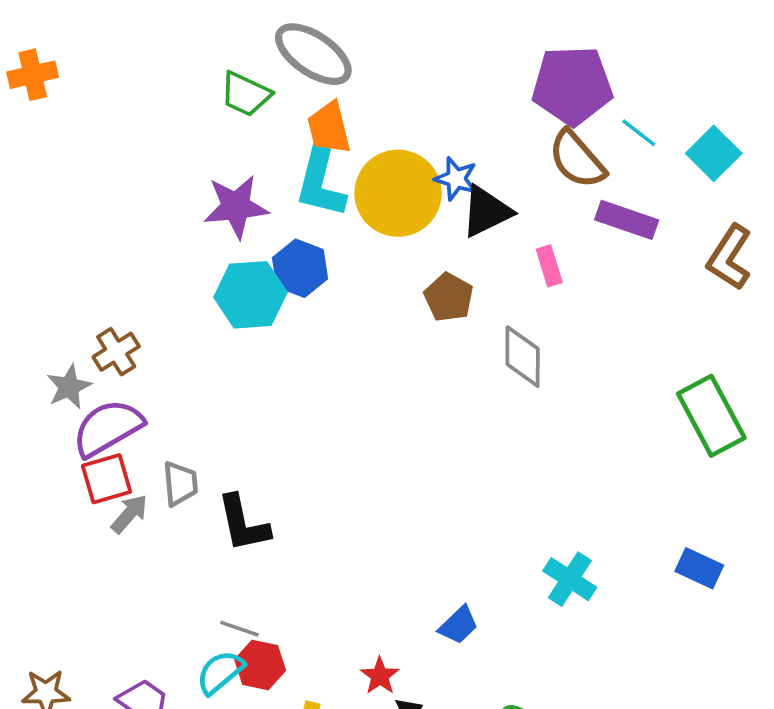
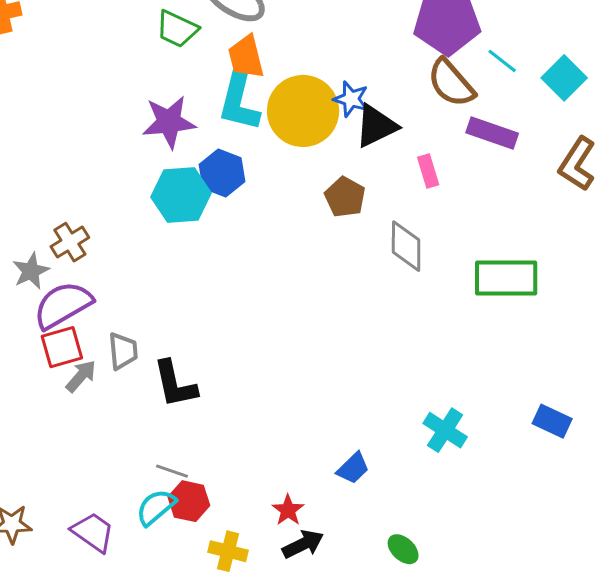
green rectangle: (711, 416) -> (506, 278), moved, turned -62

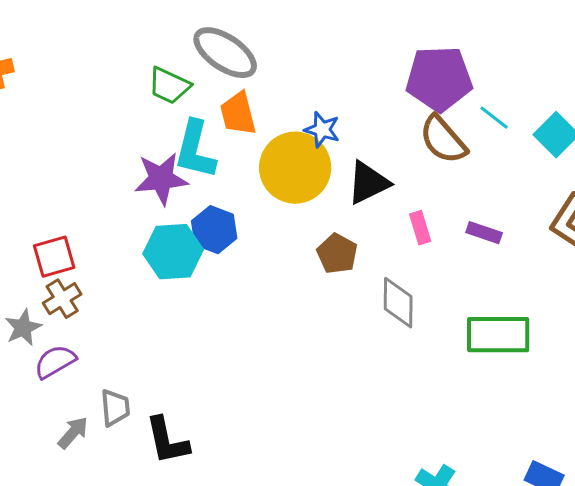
blue star: (351, 99) -> (322, 130), moved
cyan L-shape: (239, 102) -> (195, 150), moved
purple rectangle: (492, 133) -> (484, 233), moved, size x0.7
purple semicircle: (63, 305) -> (55, 362), size x0.7
red square: (62, 347) -> (54, 257), moved

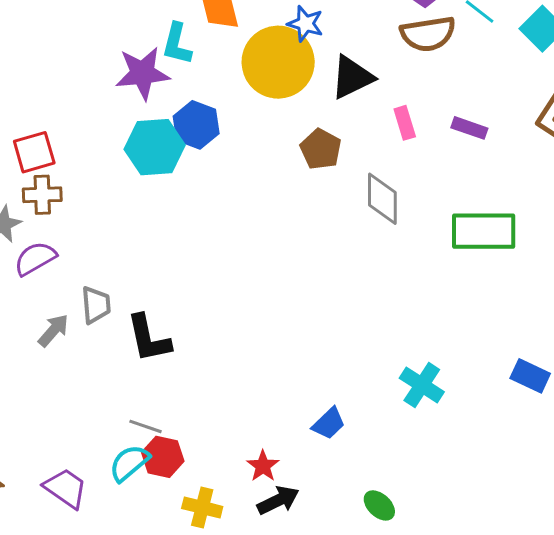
brown semicircle: (443, 140) -> (428, 34), turned -58
cyan L-shape: (195, 150) -> (177, 44), size x0.7
brown cross: (62, 299) -> (42, 195), turned 30

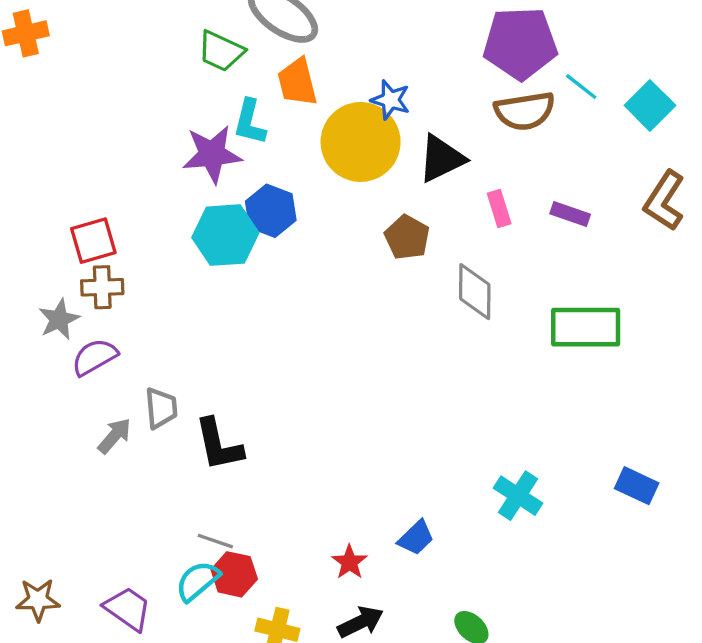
red star: (263, 466) -> (349, 562), moved

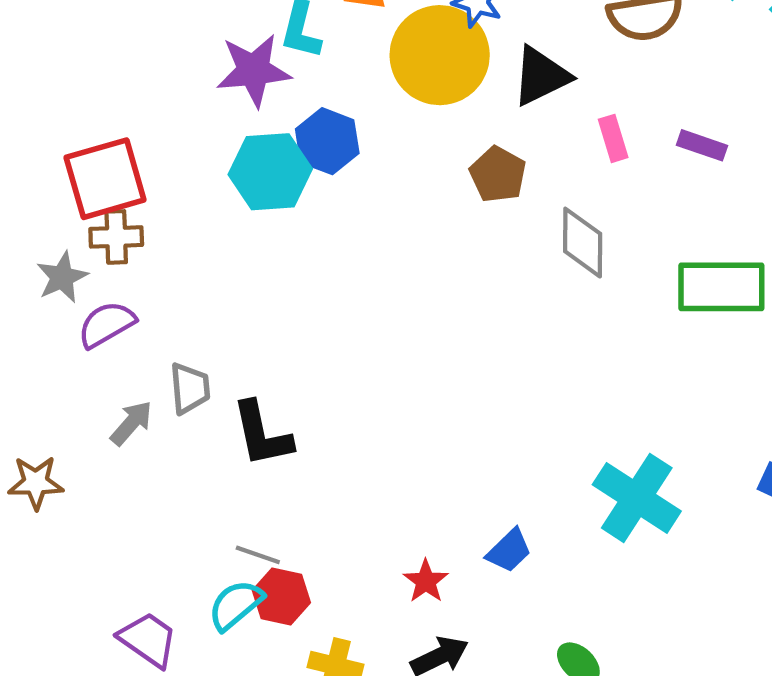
red square: (93, 241) -> (105, 179), size x1.4
cyan cross: (518, 496) -> (637, 498), size x1.4
brown star: (38, 600) -> (36, 483), moved

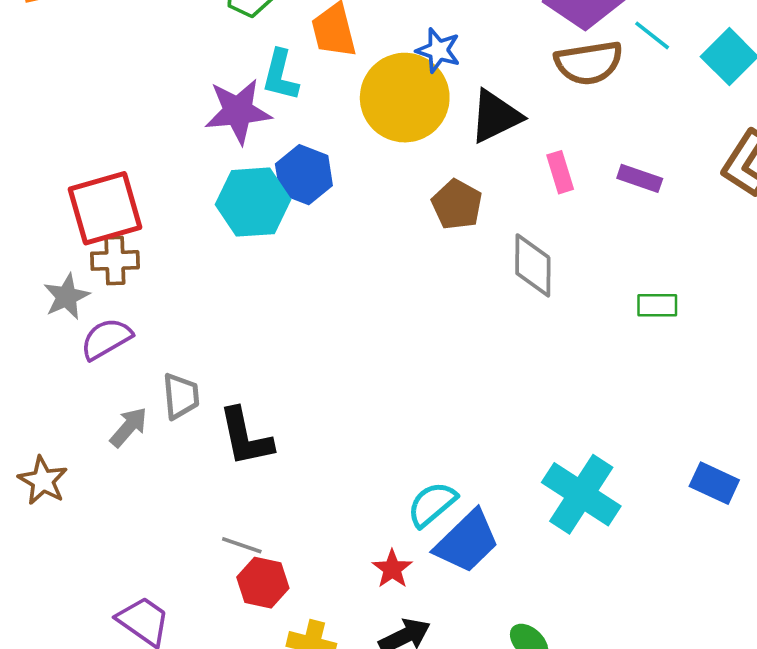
green rectangle: (721, 287) -> (657, 305), size x0.5
brown star: (36, 483) -> (43, 481), turned 30
blue trapezoid: (509, 551) -> (467, 542), size x1.6
cyan semicircle: (236, 605) -> (432, 504), moved

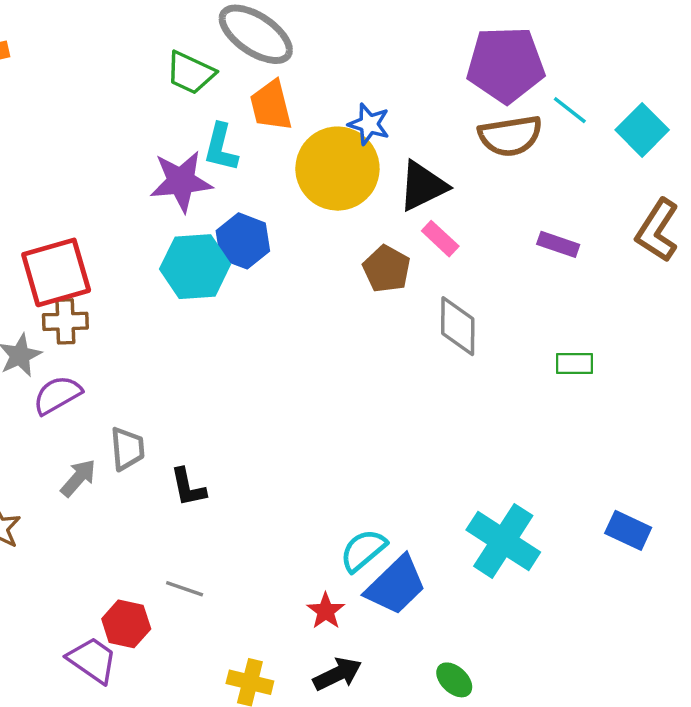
pink rectangle: (560, 172) -> (440, 239), moved, turned -30
black L-shape: (246, 437) -> (188, 487), size x0.7
red hexagon: (263, 583) -> (126, 624), moved

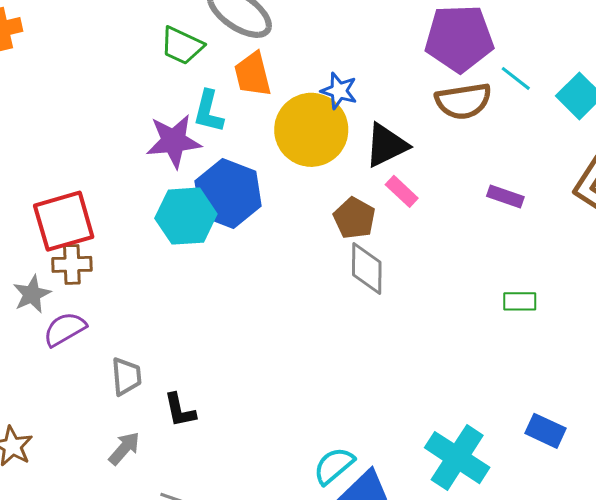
blue hexagon: (243, 241) -> (228, 194), size x1.4
gray diamond: (458, 326) -> (367, 269), moved
gray arrow: (78, 478) -> (124, 448), moved
blue rectangle: (628, 530) -> (545, 431), moved

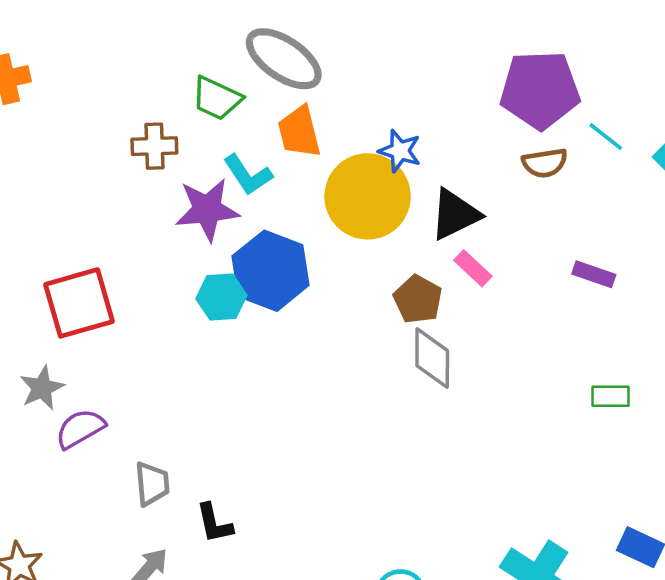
brown semicircle: (463, 101) -> (545, 163), size x0.7
cyan L-shape: (209, 111) -> (248, 175), turned -48
cyan hexagon: (186, 216) -> (221, 297), size x0.7
brown cross: (72, 264) -> (154, 146), moved

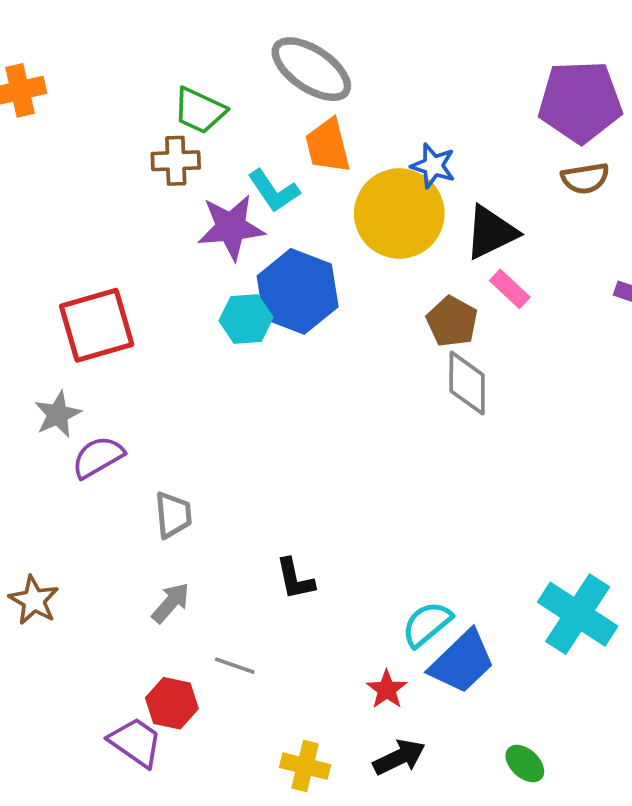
green trapezoid: (217, 98) -> (200, 111), moved
black L-shape: (214, 523) -> (295, 579), moved

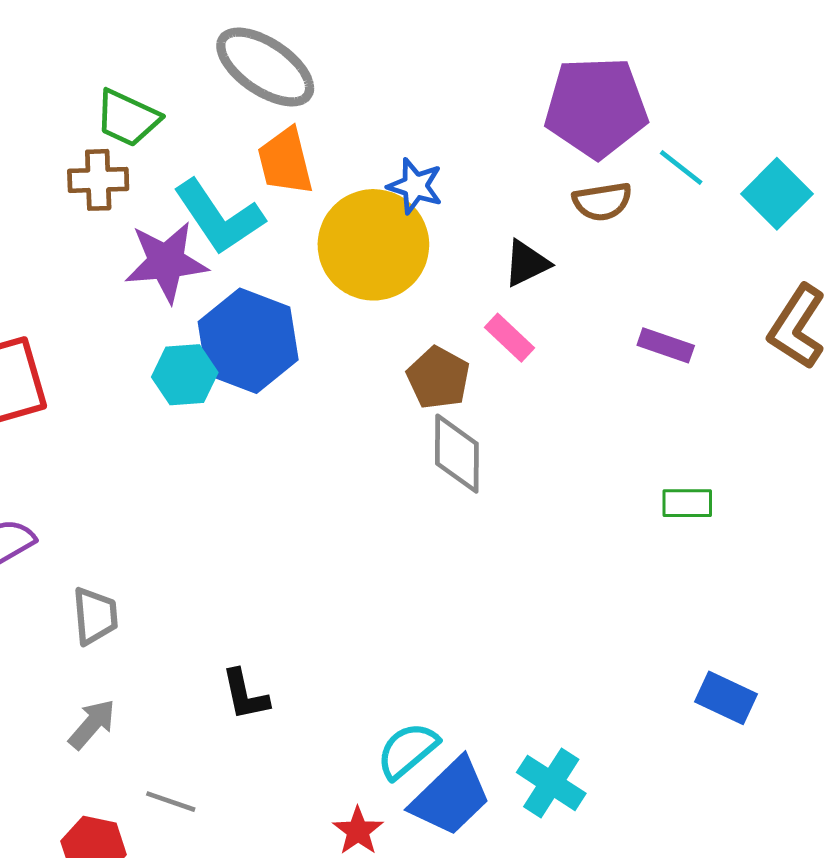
cyan L-shape: (274, 191) -> (219, 217), size x1.4
black triangle: (491, 232) -> (526, 263), moved, size x0.7
cyan cross: (578, 614) -> (551, 783), moved, size x0.7

